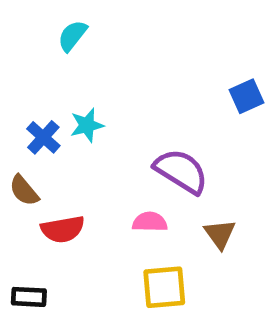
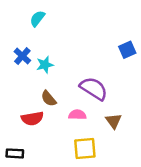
blue cross: (43, 137) -> (22, 56), moved
brown semicircle: (24, 191) -> (49, 98), moved

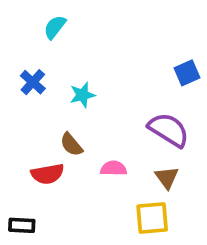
cyan star: (45, 65) -> (82, 95), moved
purple semicircle: (94, 88) -> (169, 130), moved
yellow square: (85, 148) -> (152, 218), moved

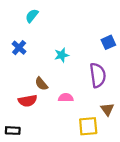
cyan star: (82, 95) -> (62, 55), moved
purple semicircle: (169, 130) -> (98, 75), turned 50
brown triangle: (167, 178) -> (107, 109), moved

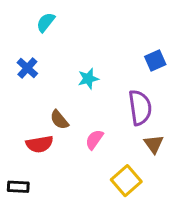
pink semicircle: (66, 98) -> (94, 140), turned -56
brown triangle: (107, 109) -> (154, 144), moved
yellow square: (88, 126) -> (126, 181), turned -36

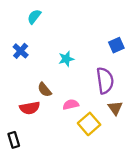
pink semicircle: (94, 140) -> (71, 105), turned 42
yellow square: (126, 181) -> (89, 124), moved
black rectangle: (18, 187) -> (14, 140), turned 70

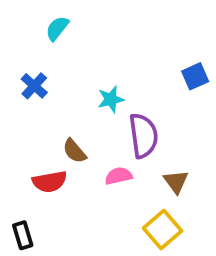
purple semicircle: (105, 81) -> (143, 136), moved
brown triangle: (115, 108) -> (176, 182), moved
yellow square: (89, 124) -> (163, 230), moved

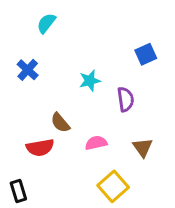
blue square: (195, 76) -> (146, 54), moved
purple semicircle: (143, 136) -> (126, 99), moved, size x0.7
yellow square: (163, 230) -> (113, 186), moved

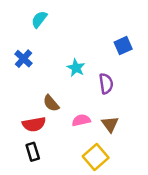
cyan star: (90, 81) -> (76, 68), turned -30
brown triangle: (143, 148) -> (110, 124), moved
black rectangle: (18, 191) -> (33, 152), moved

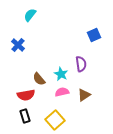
cyan star: (76, 68) -> (61, 74), moved
brown triangle: (110, 124) -> (84, 95), turned 32
yellow square: (96, 157) -> (55, 120), moved

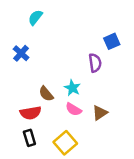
purple semicircle: (81, 64) -> (95, 63), moved
pink semicircle: (62, 92) -> (74, 109), turned -136

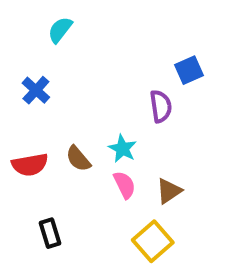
pink semicircle: (74, 109) -> (125, 185), turned -147
red semicircle: (31, 113) -> (30, 165), moved
yellow square: (65, 143) -> (153, 241), moved

